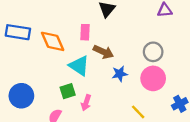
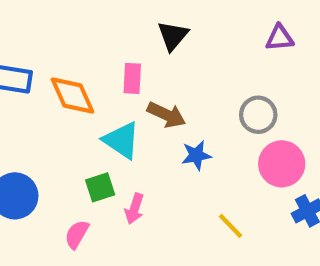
pink circle: (153, 78) -> (282, 164), moved

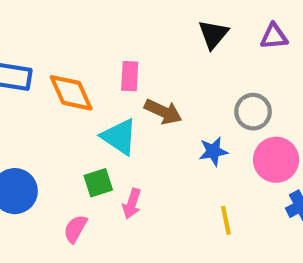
black triangle: (173, 36) -> (213, 34), moved
blue star: (196, 155) -> (213, 151), moved
yellow line: (230, 226) -> (226, 220), turned 32

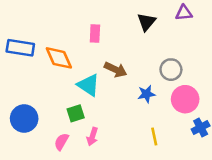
purple triangle: (274, 36) -> (184, 13), moved
pink rectangle: (130, 76) -> (95, 33), moved
pink arrow: (132, 204) -> (92, 137), moved

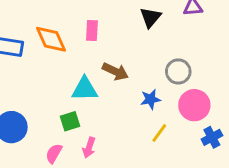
orange diamond: (59, 58) -> (51, 39), moved
cyan triangle: (89, 85) -> (85, 89), turned -35
yellow line: (154, 137) -> (159, 133), moved, turned 48

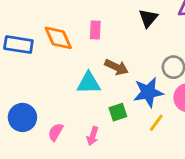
blue star: (150, 99) -> (148, 92), size x1.6
green square: (70, 121) -> (118, 112), moved
pink semicircle: (54, 153) -> (56, 132), moved

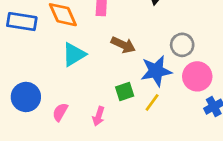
cyan triangle: (89, 83) -> (74, 54), moved, turned -30
yellow line: (156, 123) -> (152, 102), moved

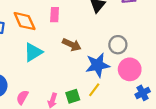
green square: (125, 91) -> (73, 96), moved

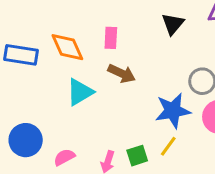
brown arrow: (72, 45) -> (122, 73), moved
pink semicircle: (22, 97) -> (64, 157), turned 32

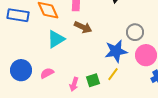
pink semicircle: (64, 157) -> (47, 73), moved

